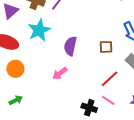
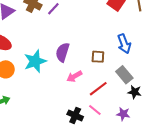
cyan star: (39, 30) -> (35, 61), moved
pink arrow: (60, 73) -> (74, 76), moved

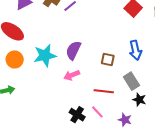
pink arrow: (74, 76) -> (72, 75), moved
red line: (98, 89) -> (104, 91), turned 36

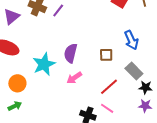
orange circle: (15, 59) -> (17, 83), moved
red line: (104, 91) -> (109, 87), turned -36
purple star: (125, 120) -> (145, 106), moved

